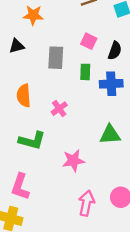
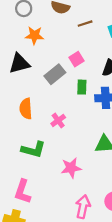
pink square: (89, 41) -> (76, 59), moved, turned 32
black triangle: (17, 46) -> (19, 63), size x1.5
gray rectangle: (56, 58) -> (55, 74), turned 48

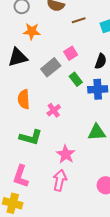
green rectangle: (82, 87) -> (76, 79), turned -40
pink star: (71, 168) -> (66, 154), turned -30
pink arrow: (83, 207) -> (60, 180), moved

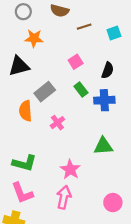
gray rectangle: (51, 67) -> (45, 92), moved
green L-shape: (31, 137) -> (24, 163), moved
pink L-shape: (21, 176) -> (22, 193), turned -40

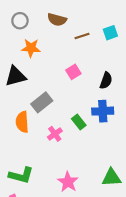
cyan square: (114, 33) -> (110, 33), moved
green rectangle: (81, 90) -> (79, 122), moved
green triangle: (103, 146) -> (111, 178), moved

